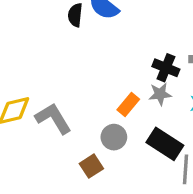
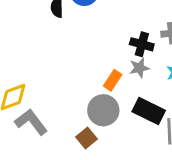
gray L-shape: (53, 118) -> (31, 122), moved
gray circle: (114, 137) -> (103, 110), size x1.4

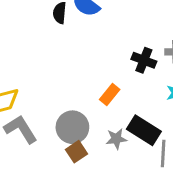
gray star: (139, 68) -> (116, 139), moved
gray circle: (103, 110) -> (72, 127), moved

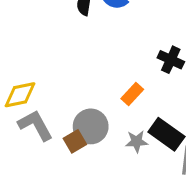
brown square: (76, 152) -> (75, 141), moved

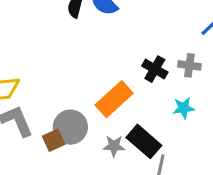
orange rectangle: (132, 94) -> (114, 99), size x1.6

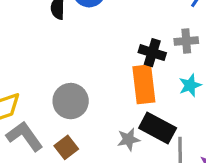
orange rectangle: (114, 99) -> (144, 84), moved, turned -42
gray circle: (70, 127) -> (71, 101), moved

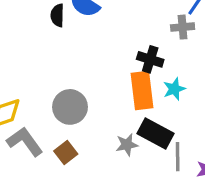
gray cross: (186, 41) -> (183, 27), moved
cyan star: (190, 85) -> (174, 89), moved

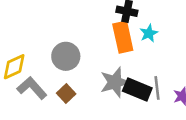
black rectangle: (155, 134) -> (137, 90), moved
gray star: (127, 145) -> (115, 82), size x1.6

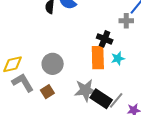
gray line: (157, 88) -> (116, 100), turned 36

